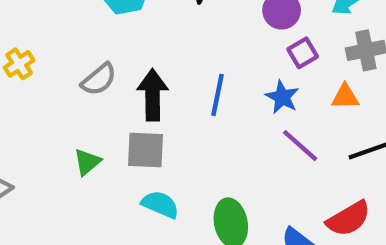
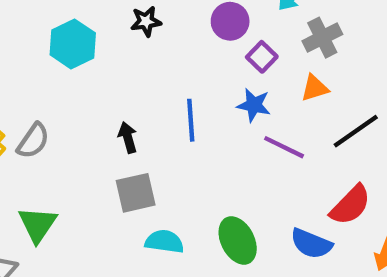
gray semicircle: (99, 79) -> (33, 141), moved
black arrow: (153, 95) -> (128, 138), size x0.6
green triangle: (87, 162) -> (38, 224), moved, size x1.4

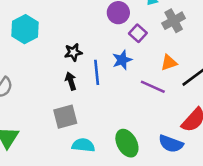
black star: (146, 21) -> (73, 52), moved
orange triangle: (315, 88) -> (169, 63), moved
blue star: (254, 105) -> (122, 60), moved, turned -30
black arrow: (128, 138) -> (71, 81), moved

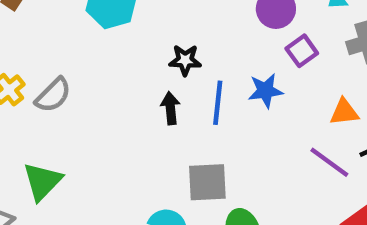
purple line: (153, 87) -> (329, 162), moved
gray square: (65, 117) -> (207, 182), moved

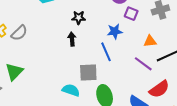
purple square: (302, 51) -> (131, 14), turned -32
blue line: (218, 103) -> (106, 52), moved, turned -30

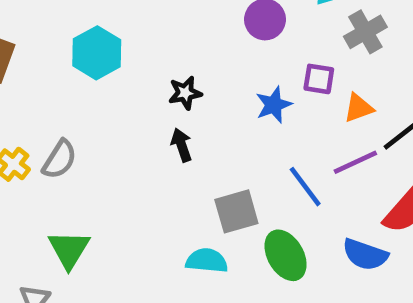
purple square: (131, 14) -> (319, 79), moved
blue line: (106, 52) -> (305, 187), moved
purple line: (143, 64) -> (355, 162), turned -48

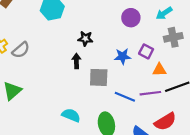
blue line: (305, 187) -> (125, 97), turned -48
gray square: (236, 211) -> (99, 77), moved

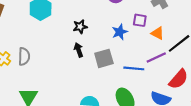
gray semicircle: (21, 50) -> (24, 56), turned -30
orange triangle: (159, 70) -> (158, 33), turned 48

